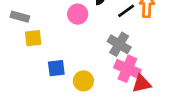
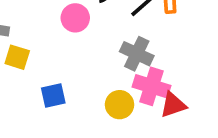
yellow square: (33, 38) -> (17, 57), turned 30
yellow circle: (83, 81) -> (119, 105), moved

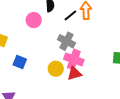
blue square: (53, 96) -> (20, 62), turned 32
red triangle: (173, 105) -> (74, 73), moved

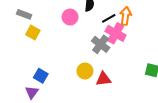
pink cross: (74, 59) -> (116, 33), moved
blue square: (20, 62) -> (41, 76), moved

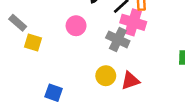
gray rectangle: (24, 14) -> (18, 23), turned 32
pink circle: (70, 17) -> (76, 26), moved

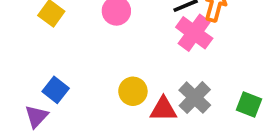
gray cross: (118, 39) -> (195, 98), moved

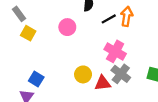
pink cross: (194, 33) -> (115, 51), moved

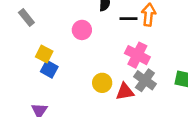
black line: (109, 19) -> (128, 19), turned 32
yellow square: (28, 33) -> (44, 54), moved
blue square: (36, 79) -> (49, 69), moved

